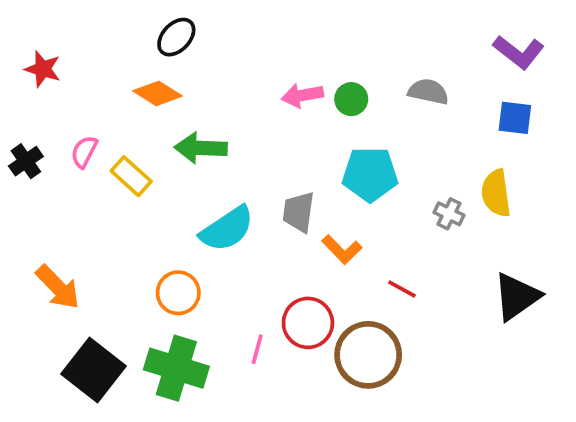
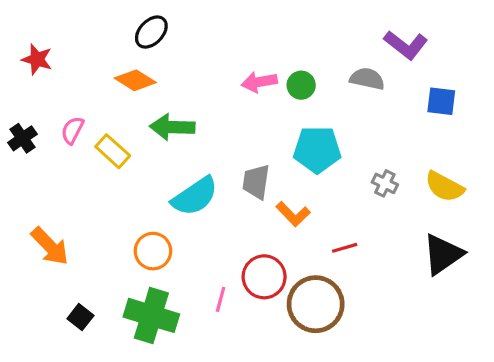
purple L-shape: (519, 52) -> (406, 45), moved
yellow semicircle: (496, 193) -> (444, 187), moved, turned -54
red line: (402, 289) -> (345, 248), turned -45
black square: (94, 370) -> (80, 317), size x0.5

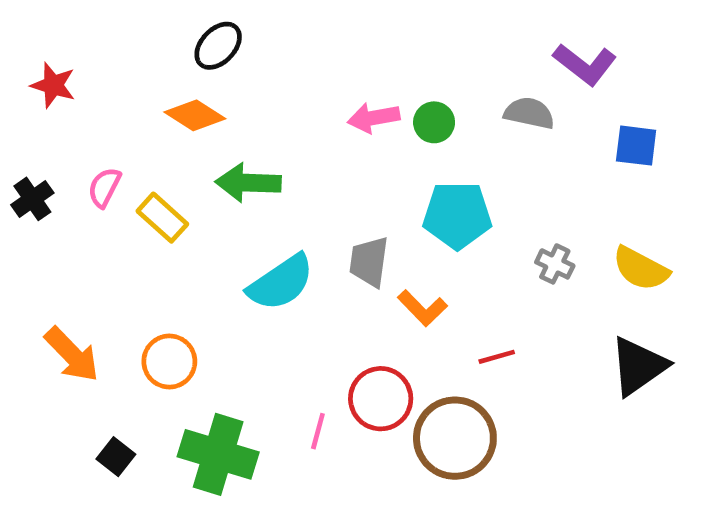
orange circle: (153, 251) -> (169, 361), moved

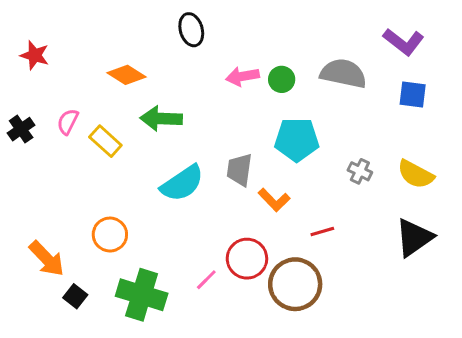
black ellipse: (218, 46) -> (191, 30), moved, turned -60
purple L-shape: (585, 64) -> (404, 42), moved
gray semicircle: (529, 113) -> (343, 73), size x1.4
orange arrow: (72, 355) -> (47, 259), moved
pink line: (318, 431) -> (206, 280), turned 30

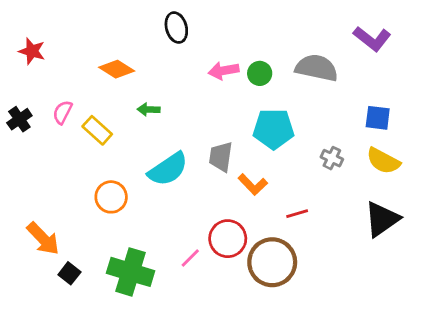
blue square: (413, 94) -> (378, 118), moved
green arrow: (161, 119) -> (149, 109), size x0.6
orange circle: (110, 235) -> (111, 197), moved

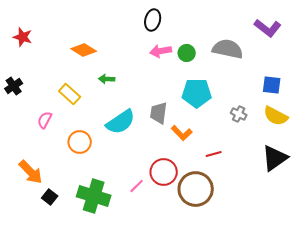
black ellipse: (176, 28) -> (153, 20), moved, turned 30
pink semicircle: (62, 112) -> (45, 120), moved

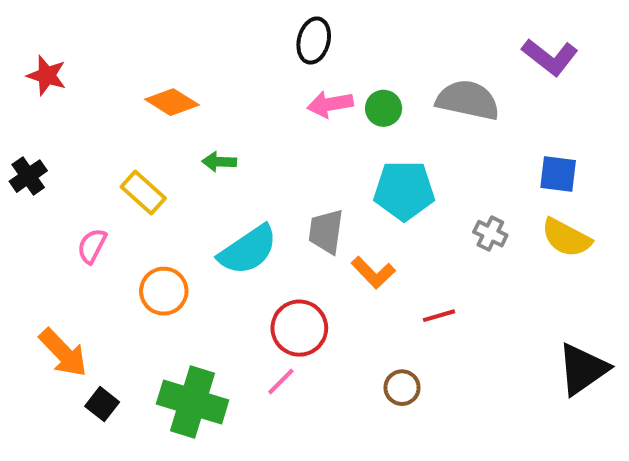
black triangle: (275, 158) -> (583, 369), moved
red circle: (164, 172) -> (299, 328), moved
brown circle: (196, 189) -> (402, 388), size x0.5

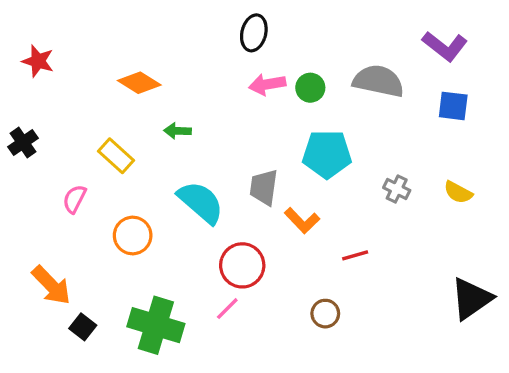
blue square: (558, 174) -> (453, 106), moved
yellow semicircle: (566, 238) -> (458, 192), size x0.7
cyan semicircle: (248, 250) -> (201, 202), turned -105

